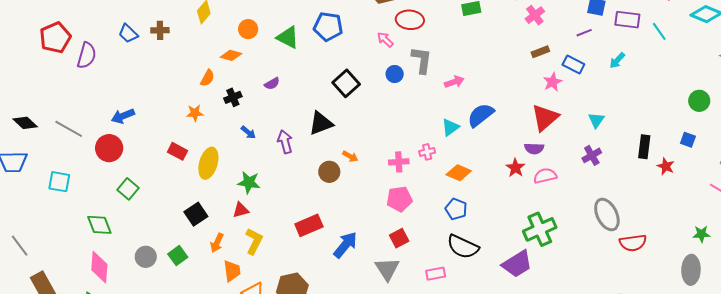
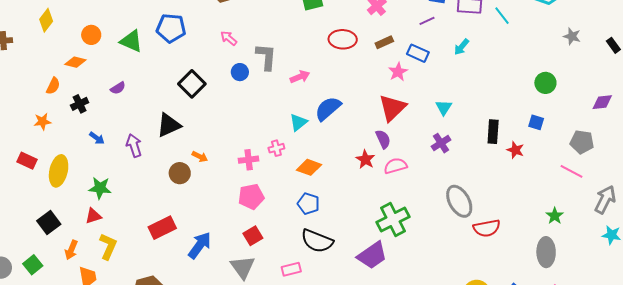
red ellipse: (410, 20) -> (343, 39), moved
purple semicircle: (534, 148) -> (383, 139), turned -114
green star: (702, 234) -> (555, 216), turned -30

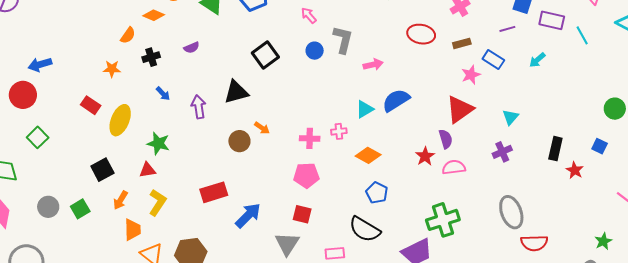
blue pentagon: (308, 204) -> (377, 193), moved
red square: (253, 236) -> (302, 214), turned 36

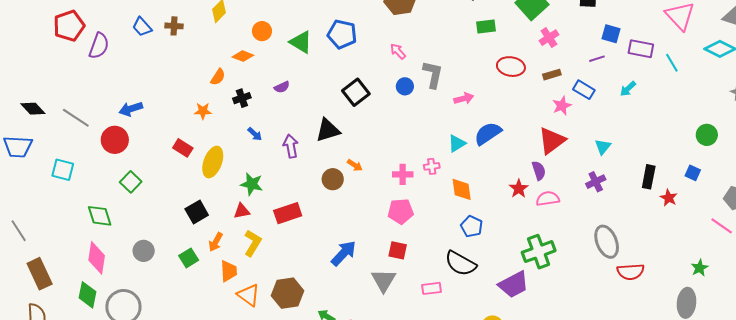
orange diamond: (368, 155) -> (462, 189), turned 55
red rectangle: (214, 192) -> (288, 213), moved
green square: (80, 209) -> (189, 258), moved

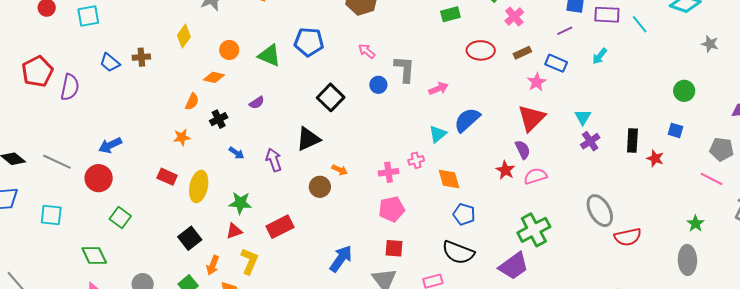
purple cross: (596, 182) -> (590, 141), moved

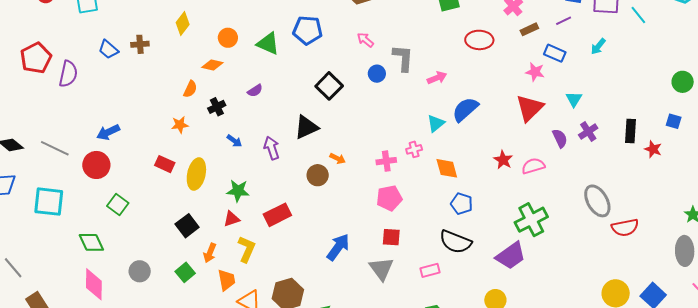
brown rectangle: (522, 53) -> (529, 29), moved
pink star: (537, 82) -> (535, 72), turned -30
cyan triangle: (583, 117) -> (574, 99), moved
purple semicircle: (523, 150) -> (560, 138), moved
cyan square: (51, 215) -> (49, 202), size x1.4

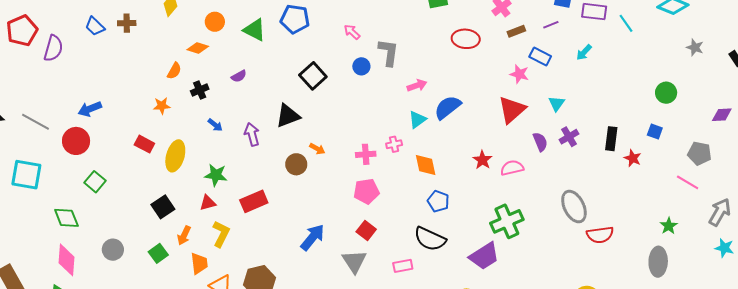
pink arrow: (437, 78) -> (417, 85), moved
red square: (391, 237) -> (366, 230), turned 30

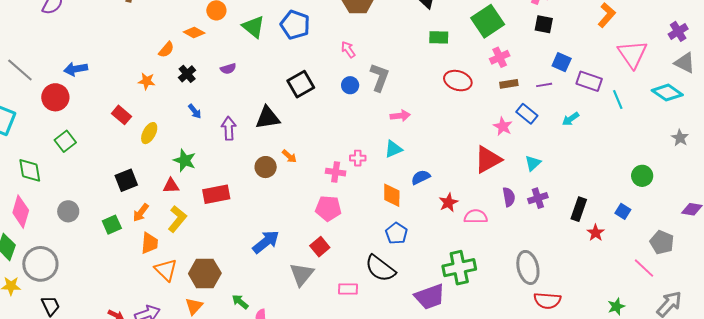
black cross: (200, 90) -> (187, 74), turned -30
blue semicircle: (448, 107) -> (421, 177), moved, size x0.7
pink cross: (394, 144) -> (358, 158), moved
yellow ellipse: (175, 156) -> (149, 133), size x0.7

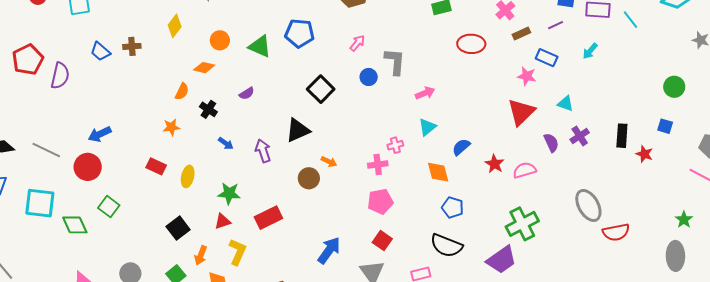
pink arrow: (348, 50) -> (357, 43), turned 90
cyan triangle: (533, 163) -> (565, 104), turned -42
green diamond: (30, 170) -> (75, 225), moved

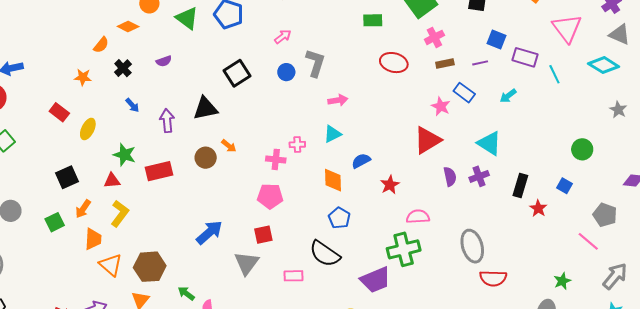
cyan triangle: (565, 104) -> (489, 143), moved, size x1.5
pink semicircle: (525, 170) -> (418, 217), moved
red rectangle: (268, 218) -> (159, 171), moved
red square: (382, 241) -> (263, 235), turned 30

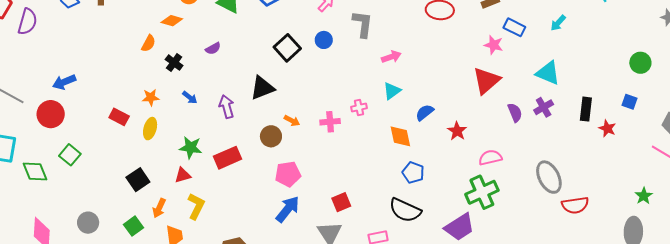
blue circle: (286, 72) -> (324, 40), moved
orange star: (83, 77) -> (151, 97), moved
pink cross: (276, 159) -> (330, 122), moved
pink pentagon: (270, 196) -> (288, 174), moved

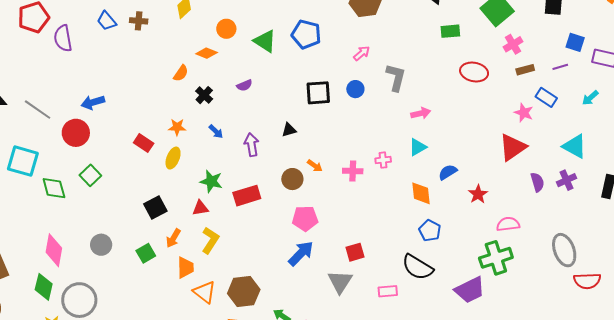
purple semicircle: (27, 22) -> (63, 38), turned 148
black square: (287, 48) -> (318, 93), turned 32
black triangle: (262, 88) -> (289, 130), size x0.6

